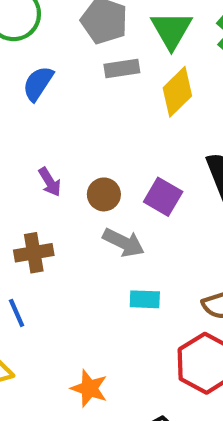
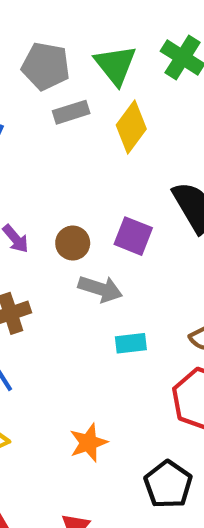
orange star: (89, 388) -> (88, 443), turned -30

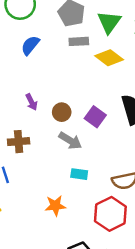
yellow diamond: (131, 127) -> (109, 58), turned 76
orange star: (88, 443) -> (55, 206), moved

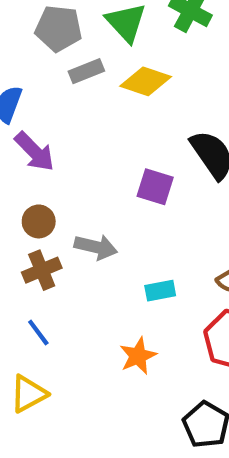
purple arrow: (31, 102) -> (34, 152), moved, size x1.5
brown circle: (62, 112) -> (39, 221), moved
gray arrow: (70, 141) -> (96, 247), moved

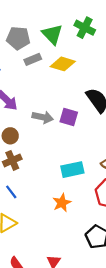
gray arrow: (96, 247) -> (43, 117), moved
cyan rectangle: (160, 291) -> (72, 170), size x1.5

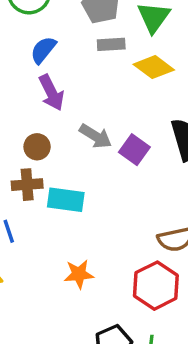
cyan rectangle: (72, 170) -> (66, 200), moved

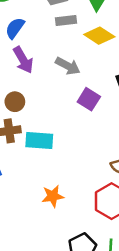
gray arrow: (96, 136) -> (68, 66), moved

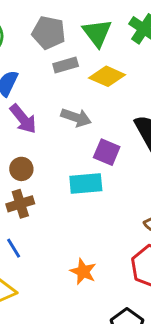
cyan rectangle: (39, 140) -> (86, 184), moved
orange star: (53, 196) -> (83, 271), turned -30

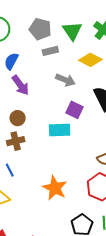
yellow diamond: (107, 76) -> (90, 60), moved
gray arrow: (76, 117) -> (65, 80), moved
orange star: (83, 271) -> (55, 188), size x1.4

